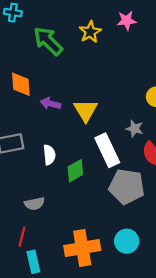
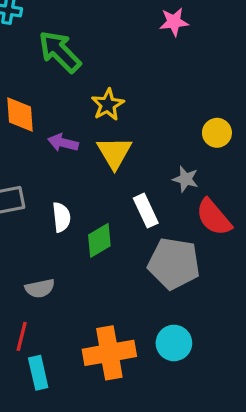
yellow star: (90, 32) -> (108, 105), moved
white rectangle: (107, 150) -> (146, 211), size x0.7

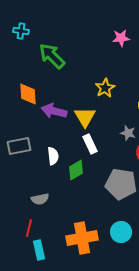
yellow star: (108, 105) -> (105, 88), moved
purple arrow: (63, 143) -> (54, 111), size x1.4
white rectangle: (146, 211) -> (90, 144), moved

